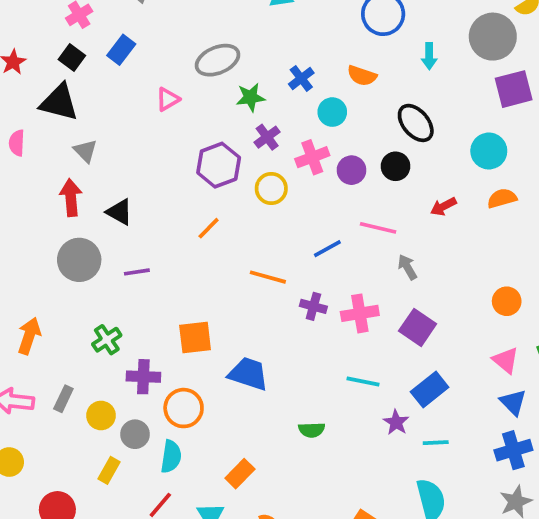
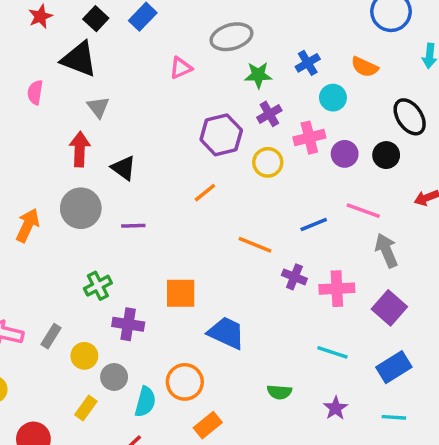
gray arrow: (407, 267) -> (386, 250), size x1.4
orange arrow: (29, 336) -> (28, 225), moved
orange circle: (184, 408) -> (185, 382), moved
purple star: (396, 422) -> (336, 408), moved

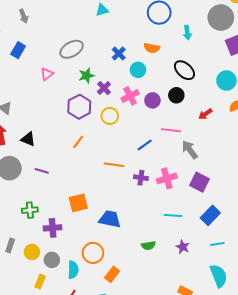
green star: (258, 75) -> (86, 76), moved
purple line: (133, 226) -> (42, 171), turned 32
green cross: (98, 286) -> (30, 210), turned 35

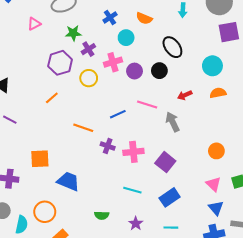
gray arrow: (190, 150) -> (173, 122), moved

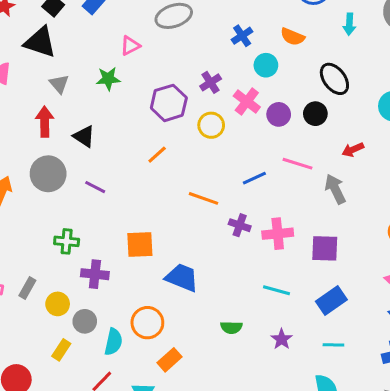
green star: (73, 33) -> (108, 79), moved
pink cross: (113, 62) -> (247, 102), turned -36
purple square: (165, 162) -> (325, 248), turned -36

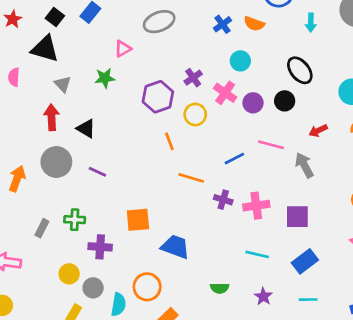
blue cross: (242, 36) -> (222, 24), moved
orange semicircle: (293, 37) -> (254, 24), moved
orange line: (157, 155) -> (169, 141), moved, turned -66
gray rectangle: (27, 288) -> (42, 228), moved

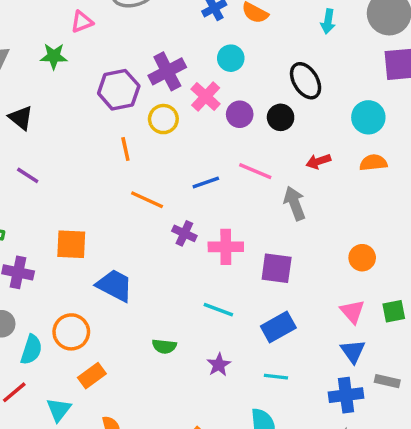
purple cross: (193, 78) -> (167, 71), size x1.5

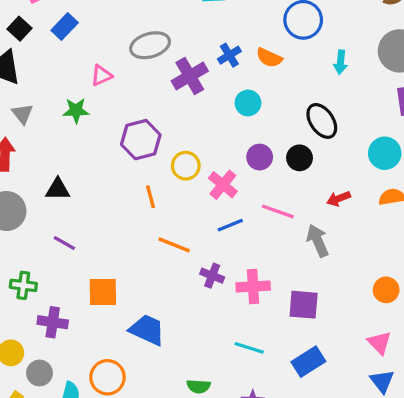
purple cross: (167, 71) -> (190, 76), moved
pink cross: (206, 96) -> (223, 185), moved
black triangle: (21, 118) -> (58, 189), moved, turned -35
purple line: (28, 175) -> (64, 243), moved

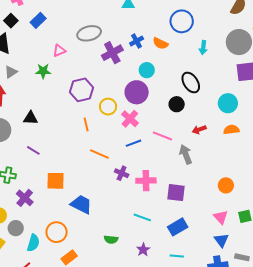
gray triangle: (22, 114) -> (11, 72), turned 32
purple circle: (260, 157) -> (137, 92), moved, size x1.5
purple cross: (53, 322) -> (25, 198), turned 30

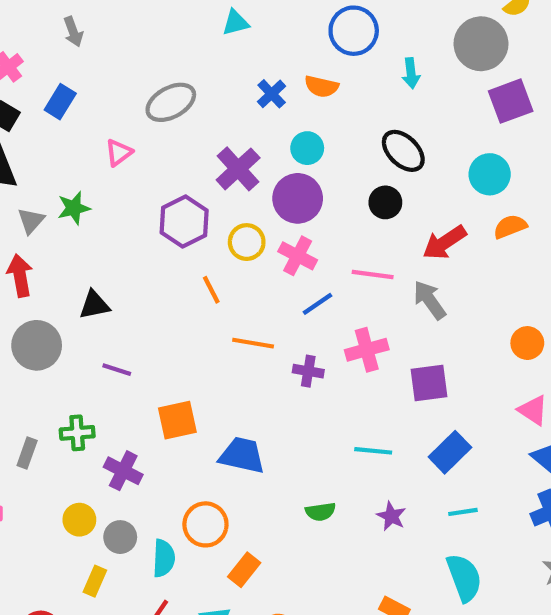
purple cross: (112, 53) -> (238, 169), moved
green star: (43, 71) -> (74, 208), moved
red arrow: (199, 130) -> (444, 243), size x1.5
pink cross: (146, 181) -> (367, 350), moved

